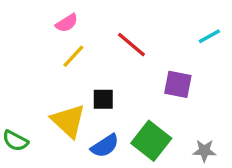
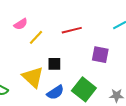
pink semicircle: (67, 23) -> (21, 24), moved
red line: (131, 45) -> (72, 30), turned -54

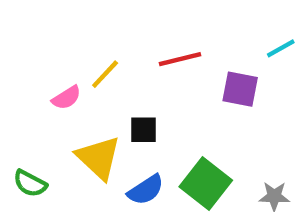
pink semicircle: (21, 24) -> (66, 98), moved
purple square: (100, 55) -> (240, 89), moved

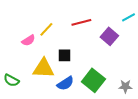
purple square: (240, 89) -> (109, 36), turned 30
yellow triangle: (99, 158) -> (43, 68), turned -40

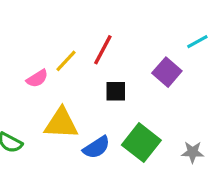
red line: (81, 22) -> (103, 50), moved, turned -48
black square: (64, 55) -> (116, 91), moved

